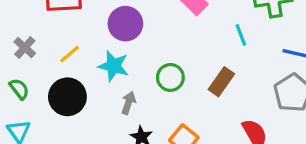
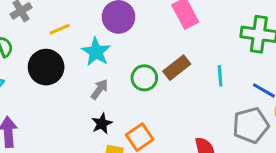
cyan line: (241, 35) -> (220, 76), moved
brown rectangle: (221, 82) -> (177, 68), moved

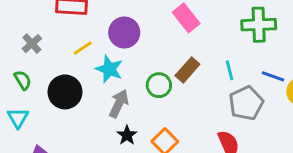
yellow line: (60, 29) -> (83, 48), moved
gray arrow: (99, 89) -> (119, 104), size x1.4
gray pentagon: (251, 125) -> (246, 103), moved

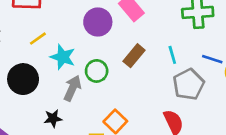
purple circle: (124, 32) -> (98, 22), moved
green circle: (159, 85) -> (97, 71), moved
black star: (127, 135) -> (53, 118), moved, turned 30

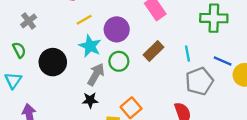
purple circle: (98, 22) -> (117, 29), moved
yellow line: (38, 39) -> (84, 20), moved
black star: (53, 118) -> (90, 100), moved

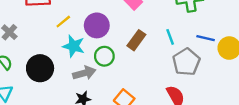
gray arrow: (96, 74) -> (84, 73), turned 55

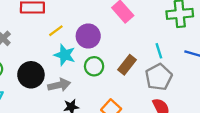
brown rectangle: (136, 40) -> (127, 65), moved
gray pentagon: (186, 62) -> (159, 77), moved
gray arrow: (84, 73) -> (59, 85), moved

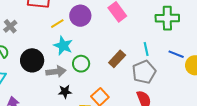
purple circle: (88, 36) -> (80, 16), moved
green circle: (94, 66) -> (81, 64), moved

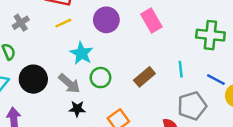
yellow line: (57, 24) -> (63, 23), moved
black circle: (32, 60) -> (33, 79), moved
gray arrow: (56, 72) -> (69, 83), turned 42
gray pentagon: (144, 72) -> (192, 106), moved

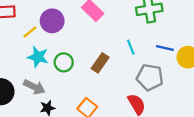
yellow line: (63, 23) -> (30, 32), moved
green circle: (100, 78) -> (64, 62), moved
gray pentagon: (192, 106) -> (150, 77), turned -30

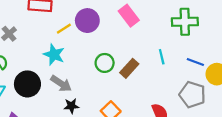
cyan star: (38, 57) -> (54, 55), moved
green circle: (64, 62) -> (105, 63), moved
gray pentagon: (150, 77) -> (192, 95), moved

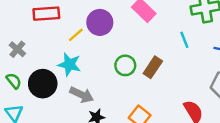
cyan line: (162, 57) -> (184, 40), moved
black circle: (27, 84) -> (43, 84), moved

